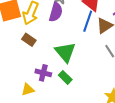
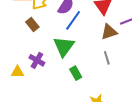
blue line: (88, 21) -> (73, 20), moved
green rectangle: (65, 77) -> (76, 73), moved

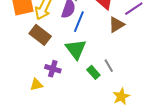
brown rectangle: (32, 24) -> (40, 35), size x1.5
gray line: (107, 58) -> (109, 66), moved

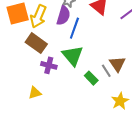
brown triangle: (116, 25) -> (117, 64), moved, turned -30
purple cross: (53, 69) -> (49, 65), moved

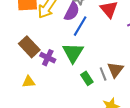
brown rectangle: (36, 43) -> (29, 47), moved

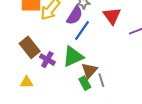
green triangle: (73, 53) -> (73, 57), turned 30
brown triangle: (115, 70) -> (89, 71), moved

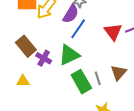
red triangle: (112, 16) -> (113, 32), moved
brown triangle: (89, 71) -> (119, 73), moved
green rectangle: (85, 83) -> (81, 82), size x1.6

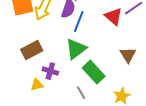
brown rectangle: (26, 46) -> (32, 50), turned -65
purple cross: (44, 58) -> (50, 71), moved
gray line: (98, 78) -> (81, 93), moved

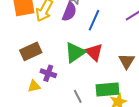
red triangle: (113, 16) -> (94, 52), moved
blue line: (79, 21) -> (94, 20), moved
green rectangle: (94, 72) -> (107, 89), moved, turned -55

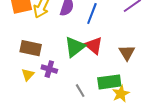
brown rectangle: (31, 51) -> (31, 48), turned 40
yellow triangle: (34, 86) -> (28, 75), moved, turned -32

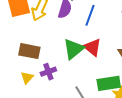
purple cross: (49, 69) -> (48, 72), turned -35

